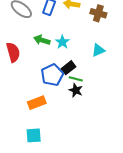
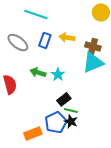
cyan triangle: (98, 50) -> (93, 62), moved, size x1.6
blue pentagon: (52, 75) -> (56, 122), moved

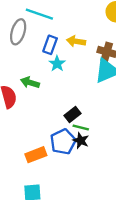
gray ellipse: (18, 42) -> (18, 32), moved, turned 70
green arrow: (38, 72) -> (30, 83), moved
cyan star: (58, 74) -> (57, 64), moved

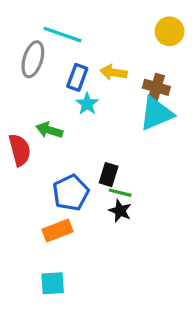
black rectangle: (72, 115) -> (109, 175), turned -35
blue pentagon: (63, 142) -> (71, 193), moved

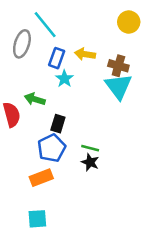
cyan line: (62, 35) -> (45, 25), turned 32
cyan triangle: (156, 114) -> (118, 86), turned -44
black rectangle: (109, 175) -> (58, 124), moved

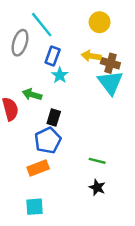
yellow circle: (129, 22) -> (100, 22), moved
yellow arrow: (85, 54) -> (91, 56), moved
green line: (90, 148) -> (97, 161), moved
black star: (90, 162) -> (97, 187), moved

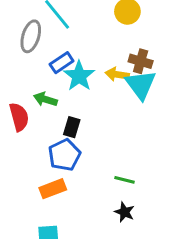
blue rectangle: (53, 56) -> (62, 63), moved, turned 36
yellow arrow: (91, 56) -> (117, 74), moved
cyan star: (60, 75) -> (79, 76), size x1.5

